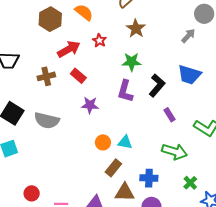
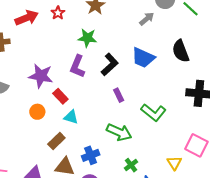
red rectangle: (78, 76) -> (60, 96), moved
purple star: (90, 105) -> (41, 76), size x1.4
orange circle: (103, 142) -> (37, 112), moved
blue cross: (149, 178) -> (91, 155), turned -30

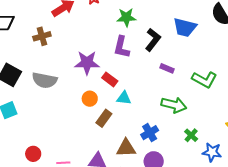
purple rectangle: (119, 95) -> (167, 68), turned -32
brown rectangle: (56, 141) -> (104, 118), moved

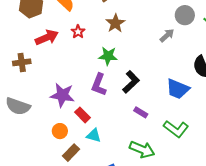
blue trapezoid: (185, 27) -> (178, 89), moved

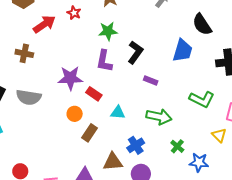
brown cross: (22, 62) -> (24, 53), turned 30
blue trapezoid: (178, 89) -> (183, 51), turned -85
green L-shape: (176, 129) -> (202, 99), moved
cyan triangle: (94, 135) -> (118, 113), moved

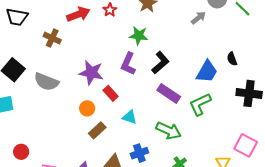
black semicircle: (202, 24) -> (232, 59), moved, size x0.6
purple rectangle: (151, 80) -> (169, 93), size x1.6
green L-shape: (202, 99) -> (200, 104), moved, turned 115

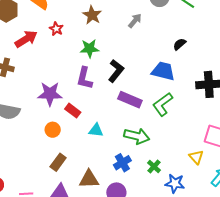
gray arrow: (198, 18) -> (135, 21), moved
black semicircle: (232, 59) -> (180, 44), moved, turned 80
blue trapezoid: (207, 72) -> (163, 71), turned -95
brown rectangle: (97, 130) -> (58, 162), moved
blue cross: (139, 153) -> (122, 163), moved

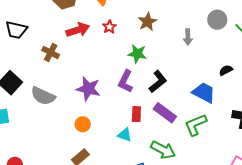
gray arrow: (135, 21) -> (188, 37), turned 126
red rectangle: (73, 111) -> (136, 114), moved, turned 42

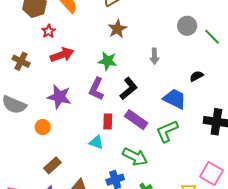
red star: (109, 27) -> (49, 31), moved
red arrow: (78, 30) -> (62, 55), moved
gray arrow: (188, 37) -> (154, 56), moved
orange circle: (83, 124) -> (43, 127), moved

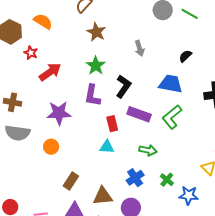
brown cross: (21, 61) -> (12, 102), moved
green star: (108, 61) -> (96, 66), turned -30
green arrow: (135, 157) -> (148, 150), size x0.7

